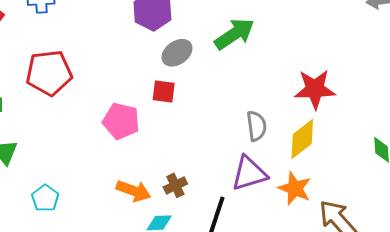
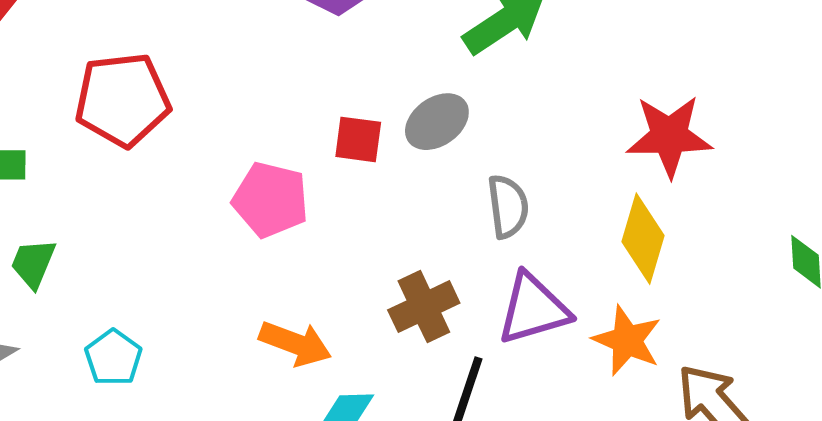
gray ellipse: (177, 53) -> (437, 122), moved
gray semicircle: (256, 126) -> (508, 206), moved
yellow diamond: (302, 139) -> (643, 239), turned -36
brown cross: (175, 185) -> (424, 307), moved, size x1.4

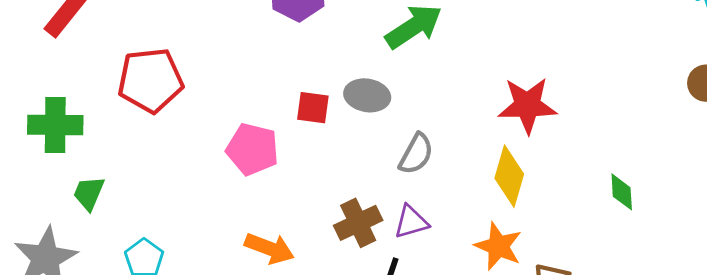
gray ellipse: (437, 122) -> (367, 95), turned 45
gray semicircle: (508, 206) -> (416, 154), turned 36
purple triangle: (533, 309) -> (411, 222), moved, size x0.7

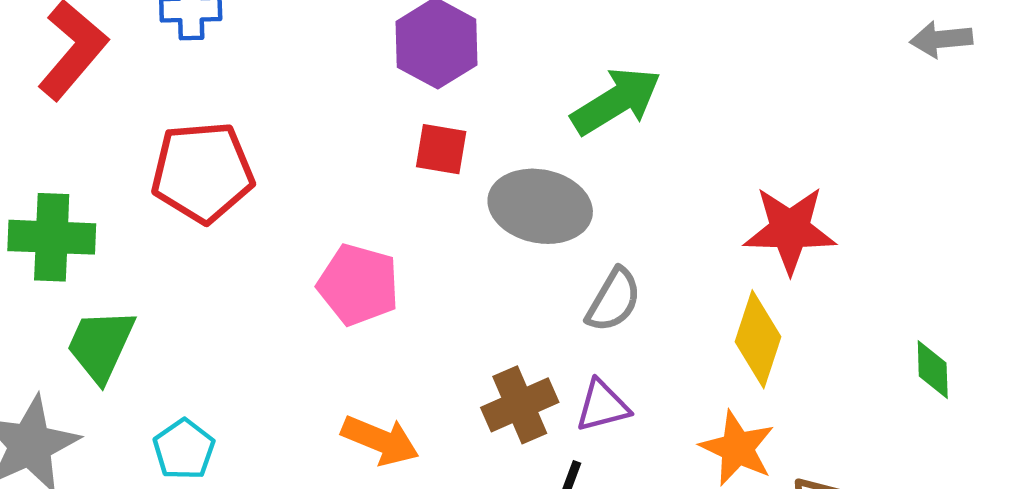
gray ellipse: (367, 95) -> (540, 206), size x1.4
red square: (313, 108) -> (441, 149), moved
green trapezoid: (89, 193) -> (101, 345), size x1.4

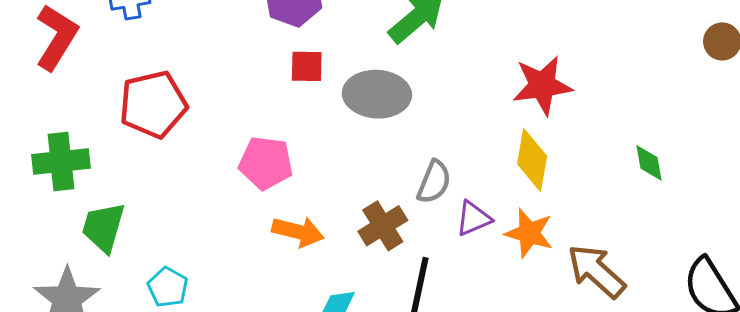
gray semicircle: (614, 300) -> (434, 182), moved
purple triangle: (603, 406) -> (474, 218), moved
orange arrow: (380, 440) -> (298, 232), moved

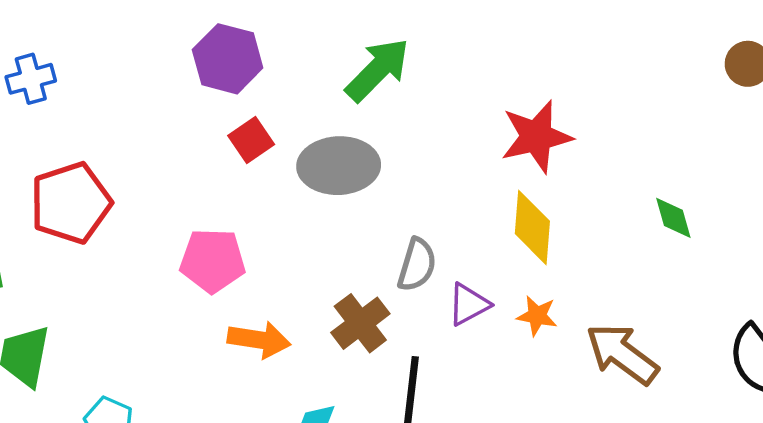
red square: (307, 66) -> (251, 140), turned -30
orange star: (529, 233) -> (537, 316), size x0.7

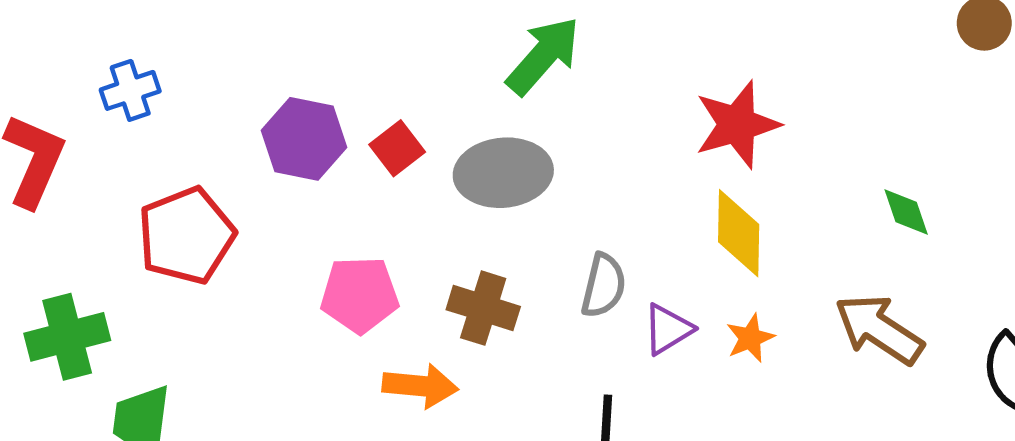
purple hexagon: (228, 59) -> (304, 139), moved
orange star: (537, 316) -> (750, 338), turned -30
brown cross: (360, 323) -> (483, 308), moved, turned -32
brown arrow: (622, 354) -> (879, 329), moved

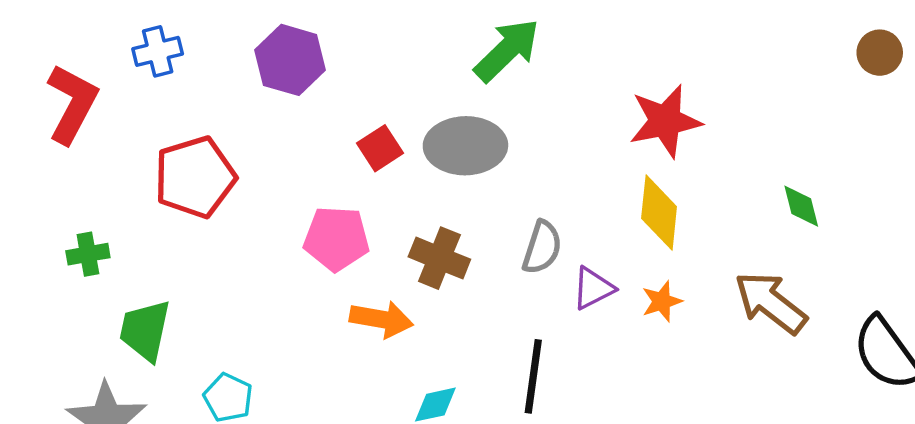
purple hexagon: (304, 139) -> (290, 60), moved
red square: (397, 148) -> (380, 148), moved
green cross: (67, 337) -> (88, 254), size x0.6

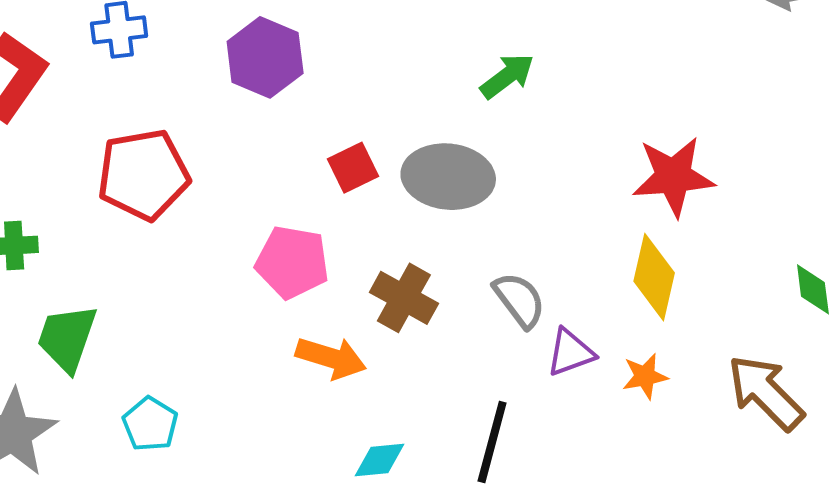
green arrow: (507, 50) -> (507, 76), size x0.7
gray semicircle: (542, 247) -> (519, 300), turned -62

